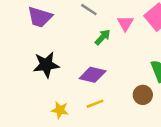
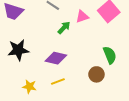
pink triangle: (125, 23) -> (82, 16), turned 40

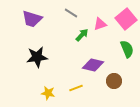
green semicircle: (110, 55) -> (127, 49), moved
purple diamond: (56, 58) -> (93, 65), moved

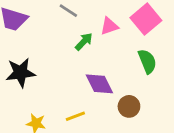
purple diamond: (93, 65) -> (99, 84), turned 50

